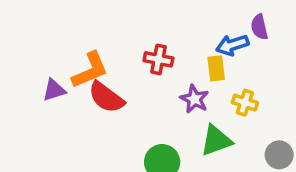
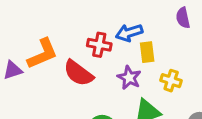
blue arrow: (232, 45) -> (129, 33), moved
red semicircle: (106, 97) -> (78, 73), moved

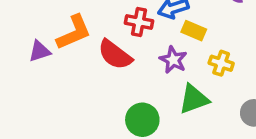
yellow rectangle: (147, 52) -> (194, 31), turned -60

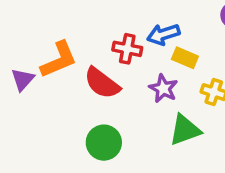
purple triangle: (40, 51) -> (23, 79), turned -30
green circle: (142, 120) -> (104, 143), moved

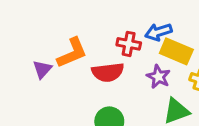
yellow rectangle: (185, 58) -> (176, 51), size x1.5
red semicircle: (102, 83) -> (108, 72), turned -44

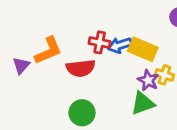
blue arrow: (158, 32) -> (120, 45), moved
purple star: (158, 77) -> (148, 80), moved

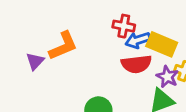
red cross: (100, 42) -> (124, 26), moved
red semicircle: (81, 68) -> (136, 64), moved

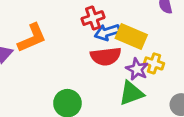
red cross: (124, 26) -> (93, 18), turned -30

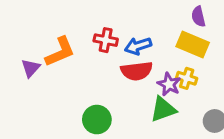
red cross: (93, 18) -> (106, 40), moved, turned 30
yellow rectangle: (131, 36) -> (193, 44), moved

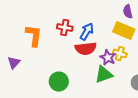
blue arrow: (138, 46) -> (87, 32), turned 138
orange L-shape: (60, 52) -> (34, 36), turned -60
purple triangle: (31, 68) -> (14, 63), moved

